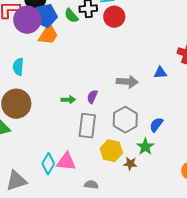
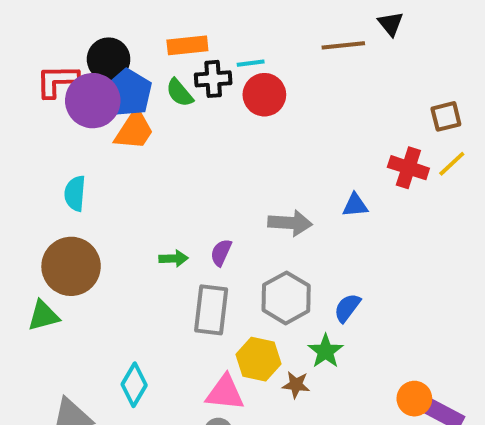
blue pentagon: (45, 16) -> (128, 93), turned -30
pink triangle: (66, 162) -> (225, 393), moved

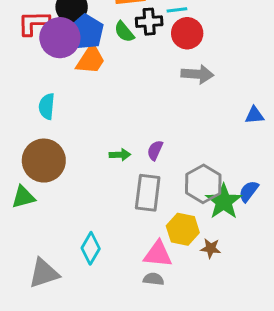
gray arrow: (290, 223) -> (197, 74), moved
green star: (326, 351) -> (224, 201), moved, size x1.4

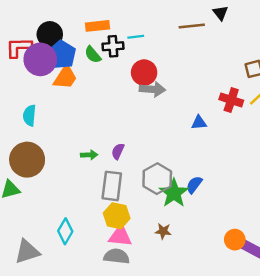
red circle: (187, 33) -> (144, 73), moved
yellow hexagon: (183, 229) -> (117, 216), moved
gray semicircle: (154, 279) -> (117, 256), size x1.5

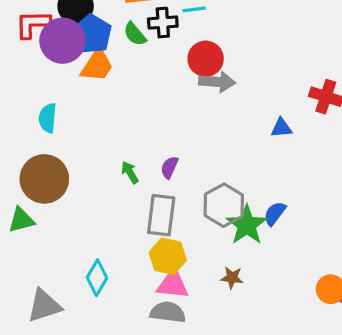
green arrow: (89, 155) -> (130, 172), turned -119

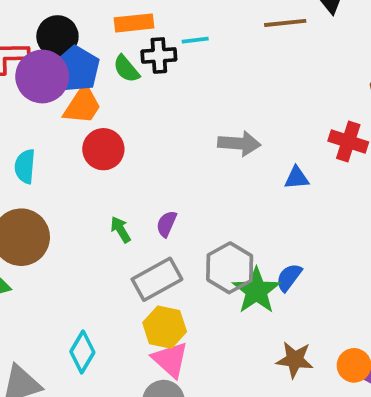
red circle: (206, 59) -> (103, 149), moved
gray arrow: (217, 82) -> (239, 143), moved
gray rectangle: (161, 215) -> (157, 279), turned 54
brown star: (232, 278) -> (295, 360), moved, size x1.4
pink triangle: (173, 284) -> (170, 360), turned 36

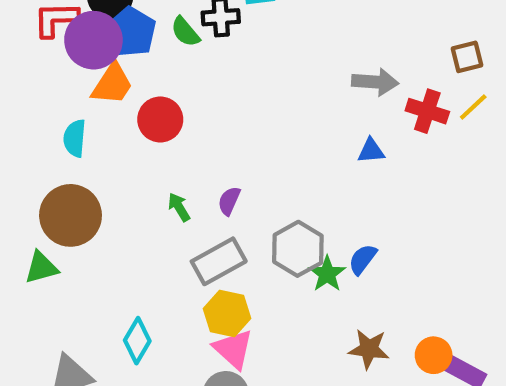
orange trapezoid: (82, 105) -> (112, 84), moved
gray arrow: (239, 143) -> (375, 82), moved
green star: (256, 291) -> (327, 274), size x0.7

